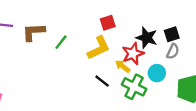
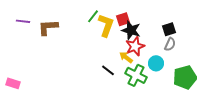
red square: (108, 23) -> (123, 19), moved
black star: (147, 38) -> (131, 30), moved
green line: (61, 42) -> (93, 16), moved
yellow L-shape: (99, 48) -> (106, 25), moved, turned -45

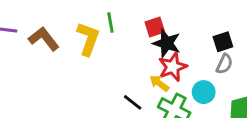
green line: (93, 16) -> (110, 23), turned -48
yellow L-shape: (106, 25) -> (88, 39), moved
brown L-shape: (48, 27) -> (44, 39), turned 55

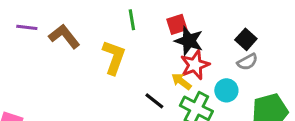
yellow L-shape: (88, 39) -> (114, 57), moved
black square: (223, 42) -> (246, 39), turned -30
gray semicircle: (224, 64) -> (247, 62), turned 36

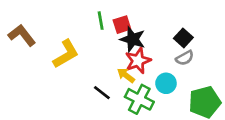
green line: (132, 20) -> (101, 21), moved
yellow L-shape: (114, 57) -> (66, 54), turned 40

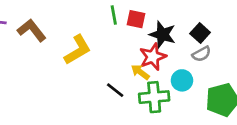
red square: (122, 25) -> (136, 19), turned 30
black star: (133, 39) -> (163, 34), moved
green cross: (139, 99) -> (154, 97), turned -32

